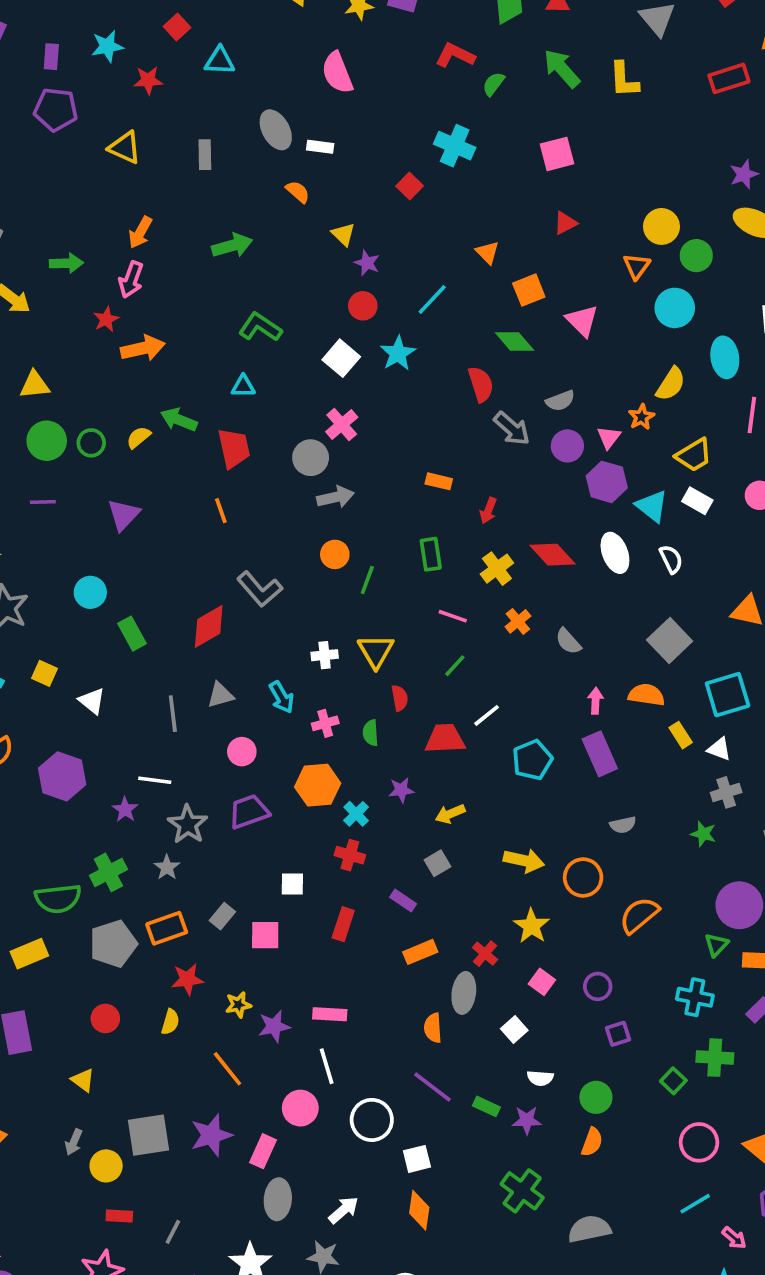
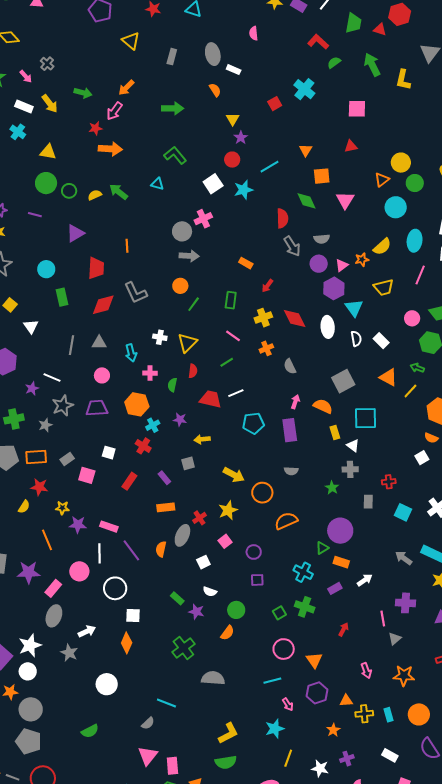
pink semicircle: (337, 73) -> (254, 33), size x0.6
red trapezoid: (234, 448) -> (96, 268), moved
white rectangle: (697, 501) -> (381, 341), moved
purple line: (432, 1087) -> (131, 550), moved

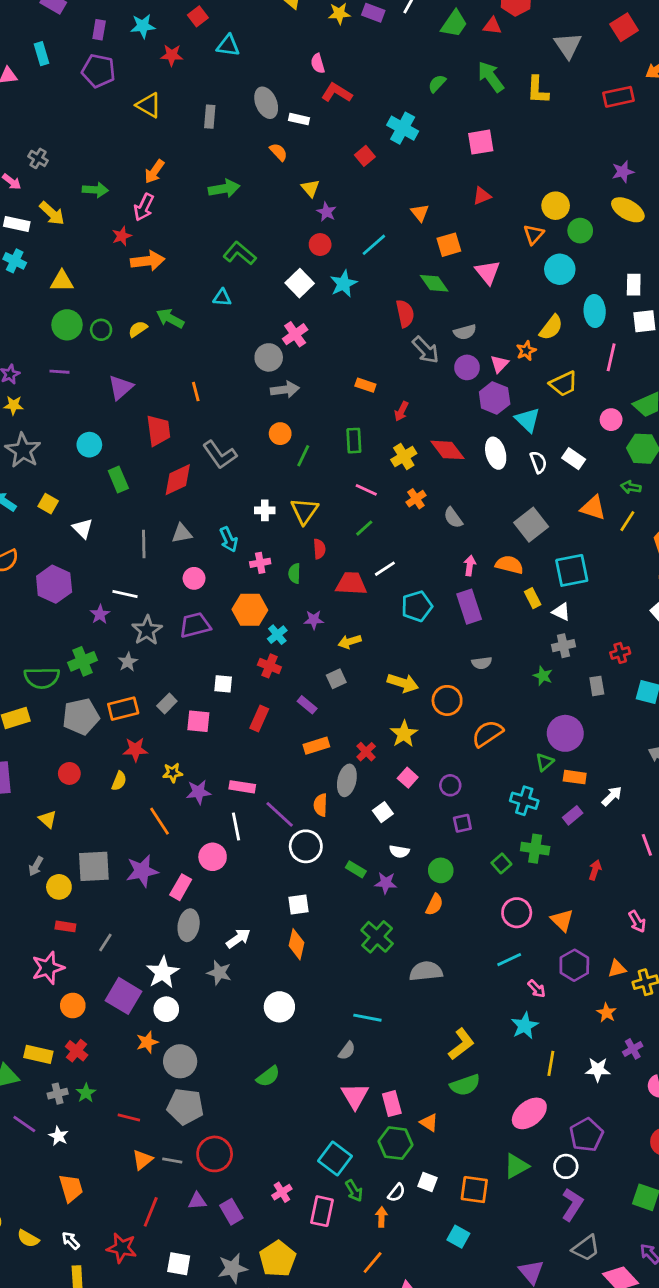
green trapezoid: (354, 23) -> (454, 24), turned 35
red L-shape: (318, 42) -> (337, 93), moved
white circle: (115, 588) -> (306, 846), moved

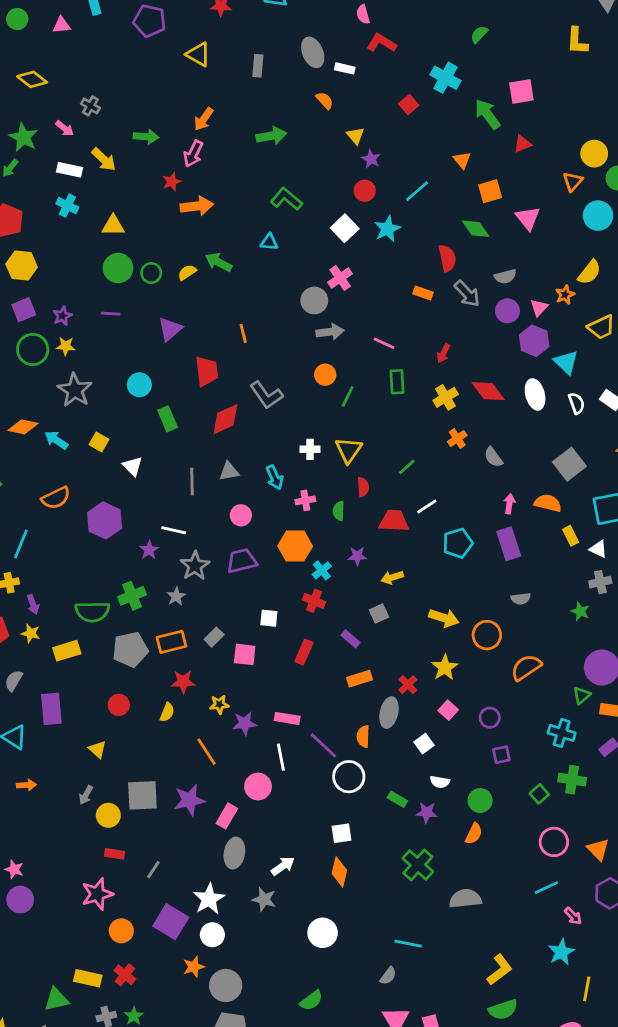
green arrow: (491, 77) -> (487, 114), moved
orange rectangle: (365, 385) -> (423, 293), moved
pink line: (366, 490) -> (384, 343), moved

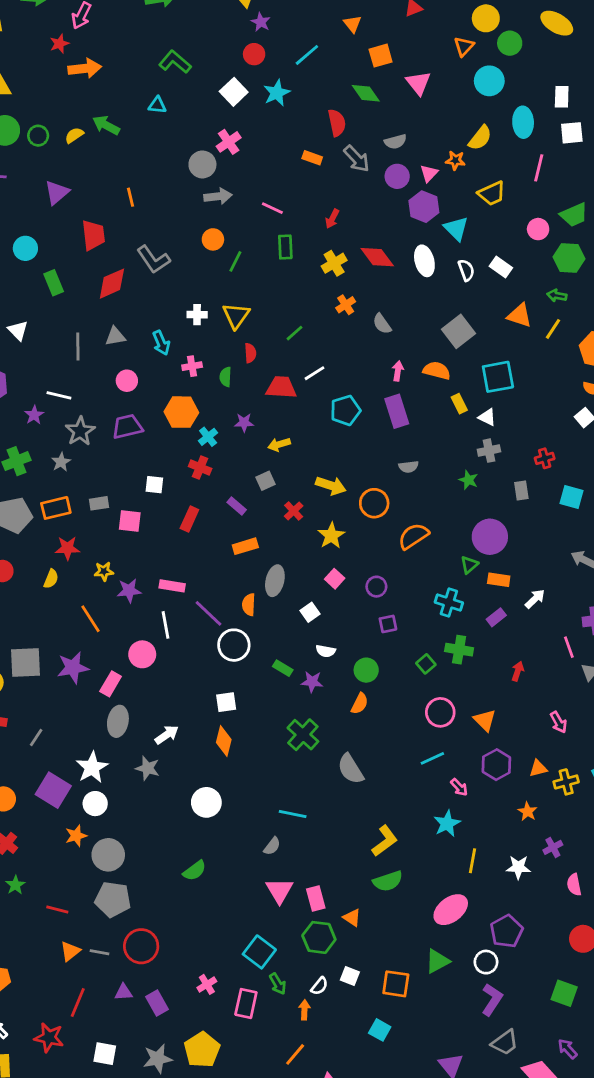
orange star: (565, 295) -> (455, 160), turned 30
gray rectangle: (214, 637) -> (99, 503), turned 36
red cross: (408, 685) -> (294, 511), moved
gray semicircle: (465, 899) -> (351, 769), turned -116

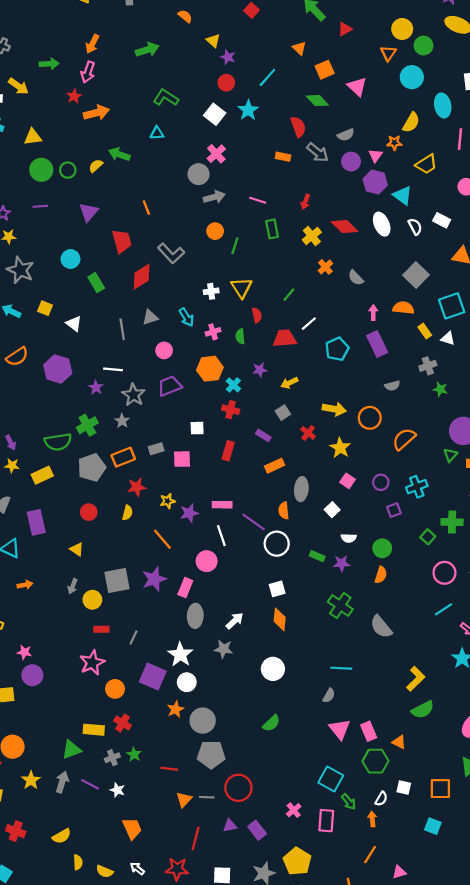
gray cross: (489, 451) -> (428, 366), moved
cyan cross: (449, 602) -> (417, 487), moved, turned -30

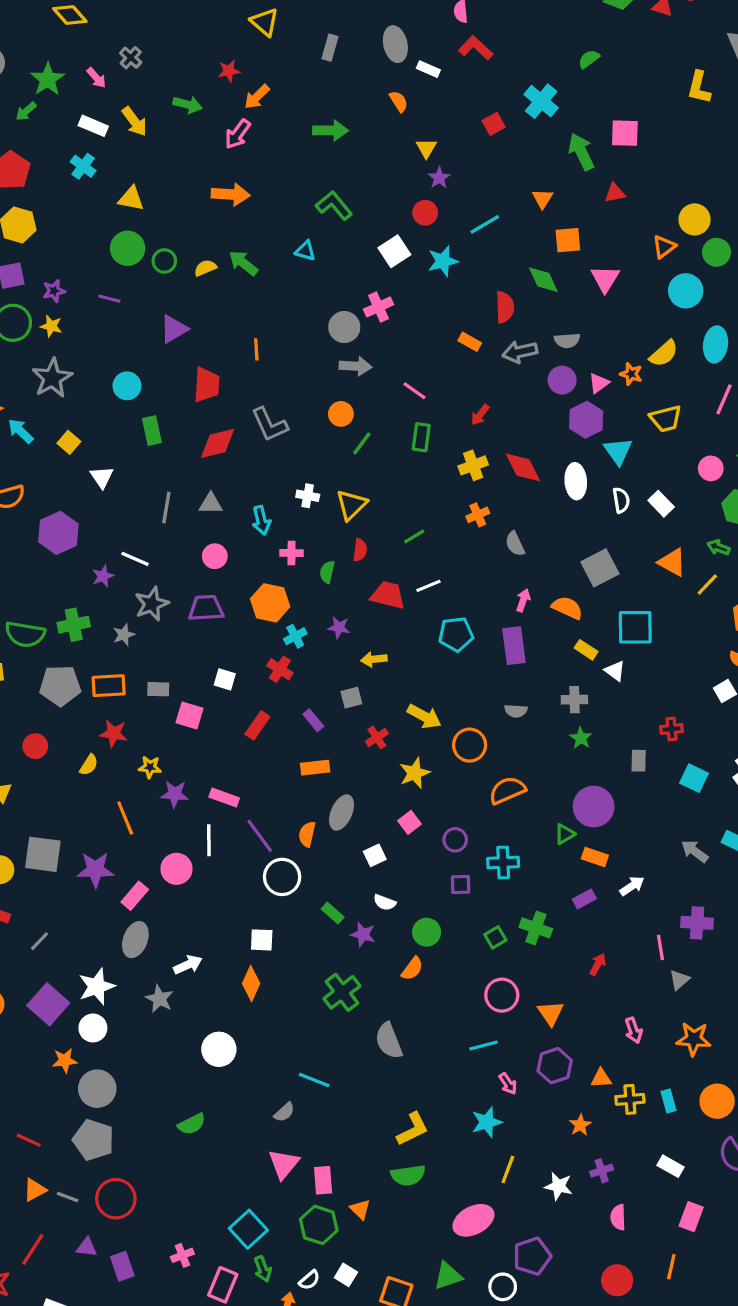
red star: (74, 96) -> (229, 71), moved
gray arrow: (318, 152) -> (520, 352), turned 110
yellow rectangle: (425, 331) -> (586, 650), turned -40

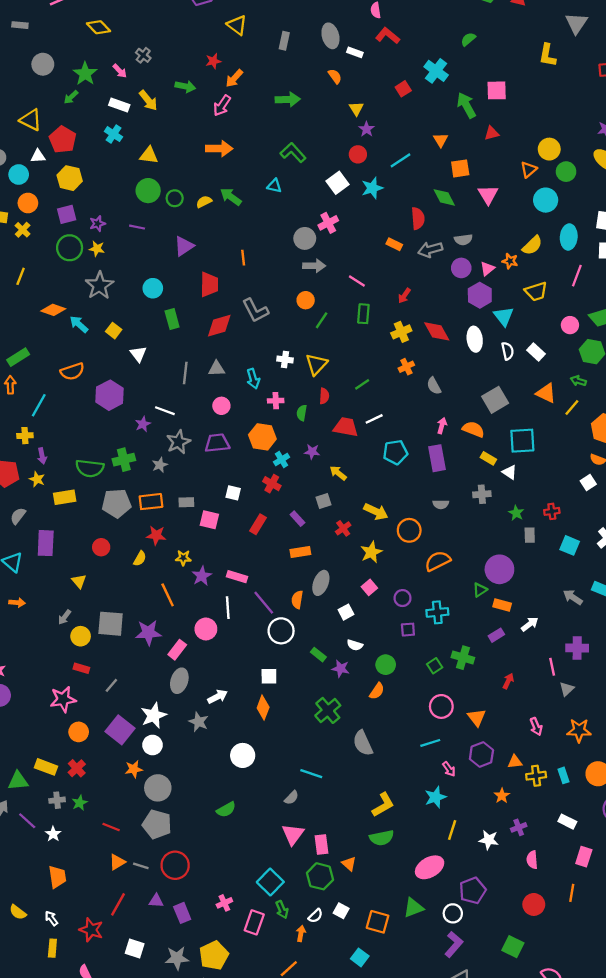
yellow arrow: (374, 659) -> (338, 473), turned 48
green star: (581, 738) -> (516, 513), moved
purple star: (175, 794) -> (202, 576), turned -30

